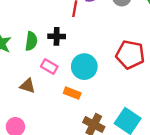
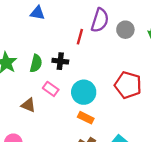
orange rectangle: (72, 93) -> (86, 118), moved

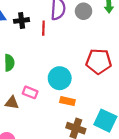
black cross: (60, 61) -> (22, 20), moved
pink rectangle: (51, 89) -> (30, 92), moved

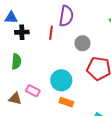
gray circle: (84, 11) -> (83, 43), moved
black cross: (22, 20) -> (22, 32), moved

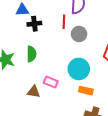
gray circle: (83, 43) -> (79, 34), moved

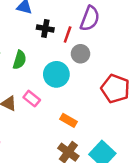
black cross: (34, 24) -> (45, 29), moved
cyan circle: (79, 69) -> (56, 74), moved

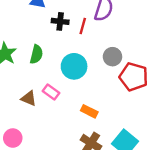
gray circle: (80, 54) -> (112, 57), moved

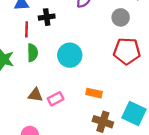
red line: (83, 26) -> (27, 29), moved
gray circle: (112, 57) -> (121, 17), moved
pink rectangle: (51, 92) -> (56, 99), moved, turned -49

